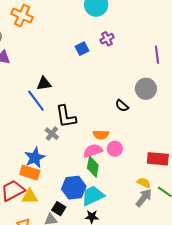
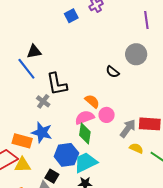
orange semicircle: (101, 135) -> (92, 101), turned -140
blue star: (35, 158) -> (42, 132), moved, turned -30
gray arrow: (144, 198) -> (128, 128), moved

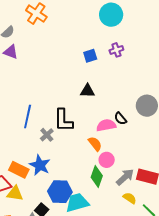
black triangle: (34, 52) -> (87, 91), moved
blue line: (26, 69) -> (28, 116), moved, turned 40
pink semicircle: (85, 117) -> (106, 125), moved
green diamond: (85, 133) -> (97, 176), moved

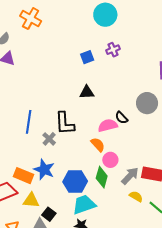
blue hexagon: (60, 192) -> (75, 182), moved
yellow triangle: (15, 193) -> (31, 200), moved

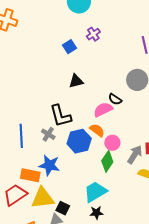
blue line: (29, 122) -> (21, 136), moved
green diamond: (102, 177) -> (107, 161), turned 30
blue hexagon: (75, 182) -> (79, 141), moved
yellow triangle: (31, 200) -> (43, 198), size x1.4

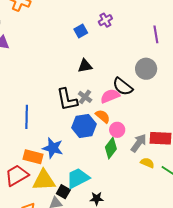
black semicircle: (115, 99) -> (123, 87), size x1.5
gray cross: (48, 134) -> (85, 97), moved
cyan trapezoid: (95, 192) -> (78, 178), moved

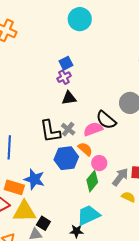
purple cross: (105, 20) -> (64, 77), moved
cyan trapezoid: (78, 178) -> (88, 215), moved

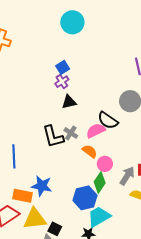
blue hexagon: (66, 158) -> (85, 198), moved

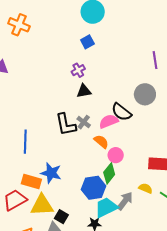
blue square: (63, 67) -> (87, 42), moved
gray arrow: (127, 176) -> (125, 201), moved

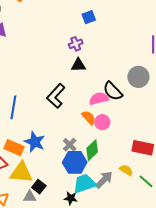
gray cross: (84, 122) -> (70, 145), moved
black L-shape: (66, 125) -> (56, 96), turned 45
pink circle: (116, 155) -> (102, 122), moved

